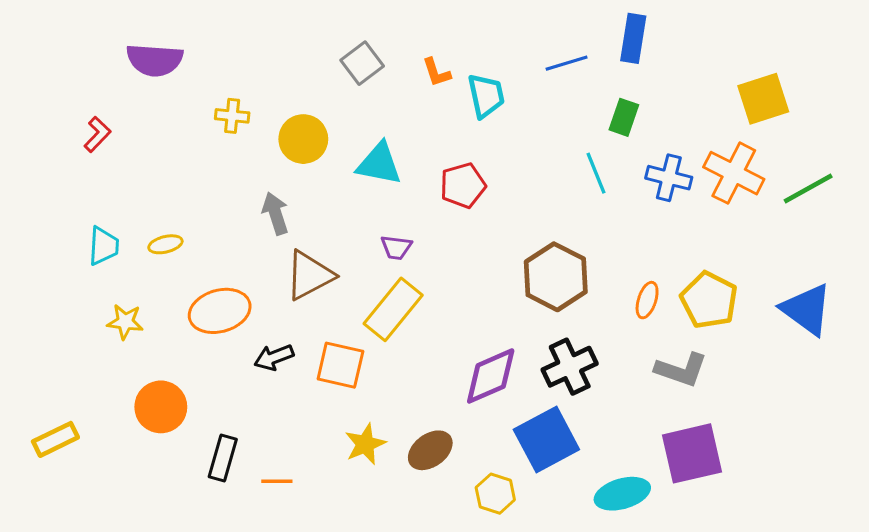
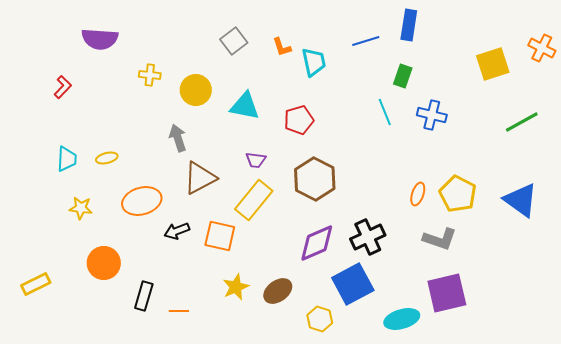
orange cross: (734, 173) -> (542, 48), moved, size x0.7
brown hexagon: (556, 277) -> (315, 179), moved

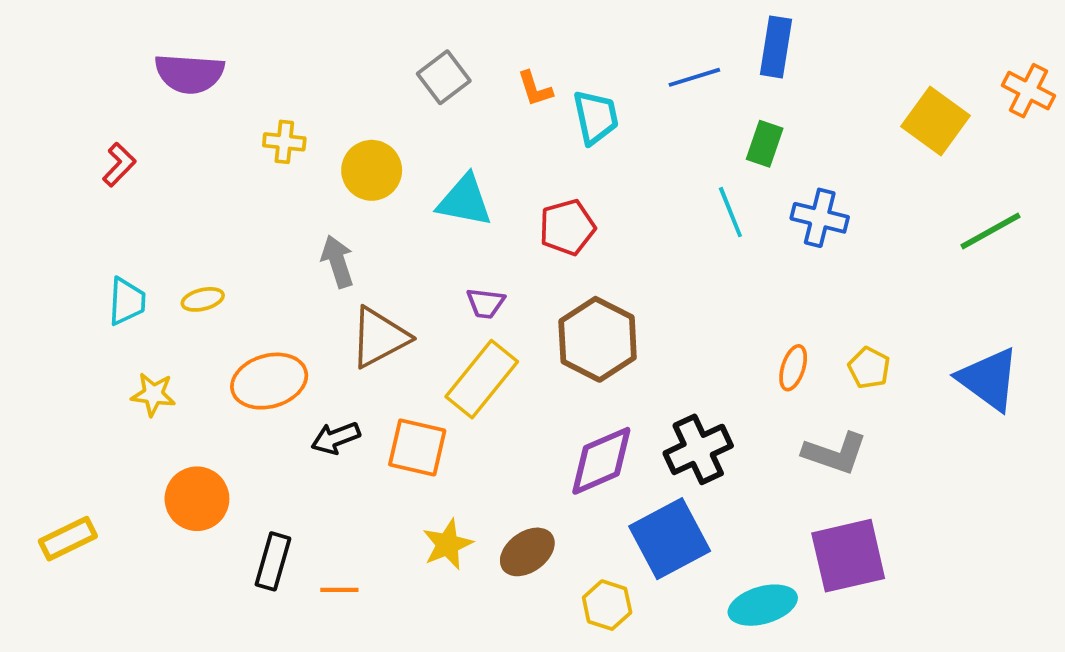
yellow square: (493, 64) -> (935, 121), turned -36
yellow pentagon: (458, 194) -> (869, 368), size x0.6

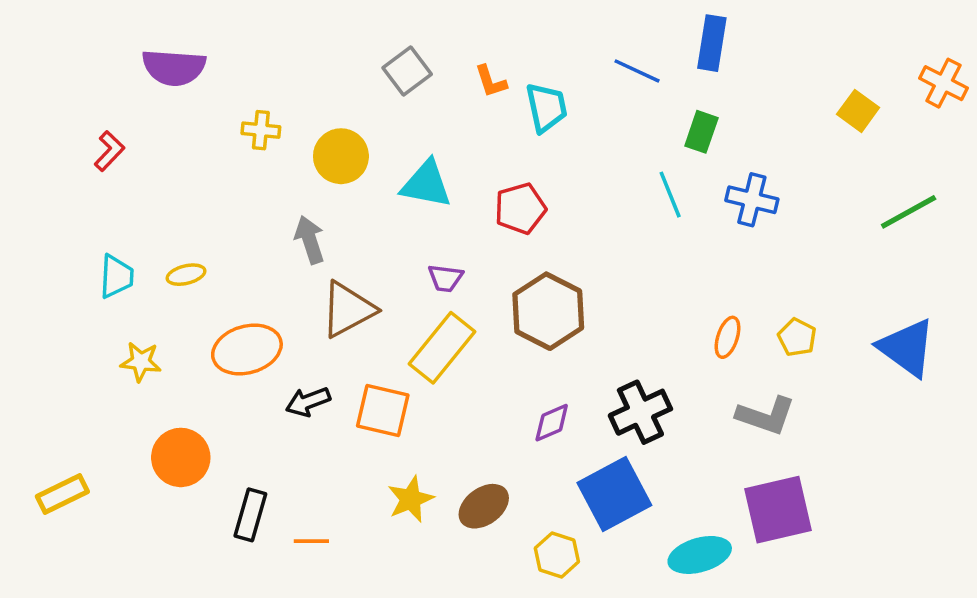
blue line: (694, 77) -> (637, 71), turned 42
yellow square: (935, 121) -> (858, 111), size x0.7
purple diamond: (601, 461) -> (552, 423), size x0.6

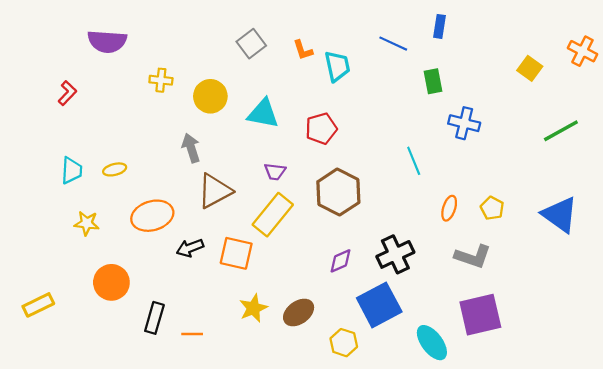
blue rectangle: (712, 43) -> (439, 26), size x0.7
green rectangle: (701, 132) -> (433, 81), turned -30
cyan line: (670, 195) -> (414, 161), moved
cyan ellipse: (700, 555) -> (432, 343), turned 69

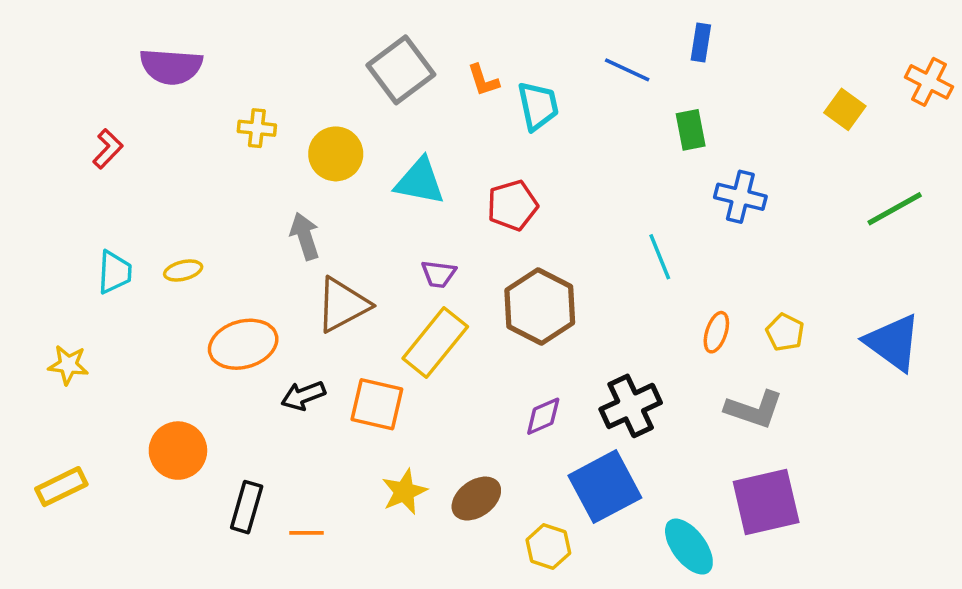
gray square: (251, 44) -> (401, 70), size x1.4
yellow star: (87, 223) -> (68, 365), moved

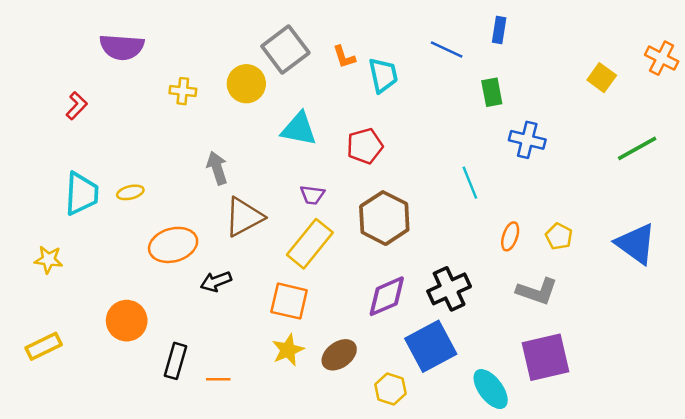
yellow circle: (336, 154) -> (246, 84), moved
cyan trapezoid: (115, 272) -> (81, 194), size x1.4
orange square: (377, 404) -> (289, 301), moved
purple diamond: (543, 416) -> (387, 296), size x1.5

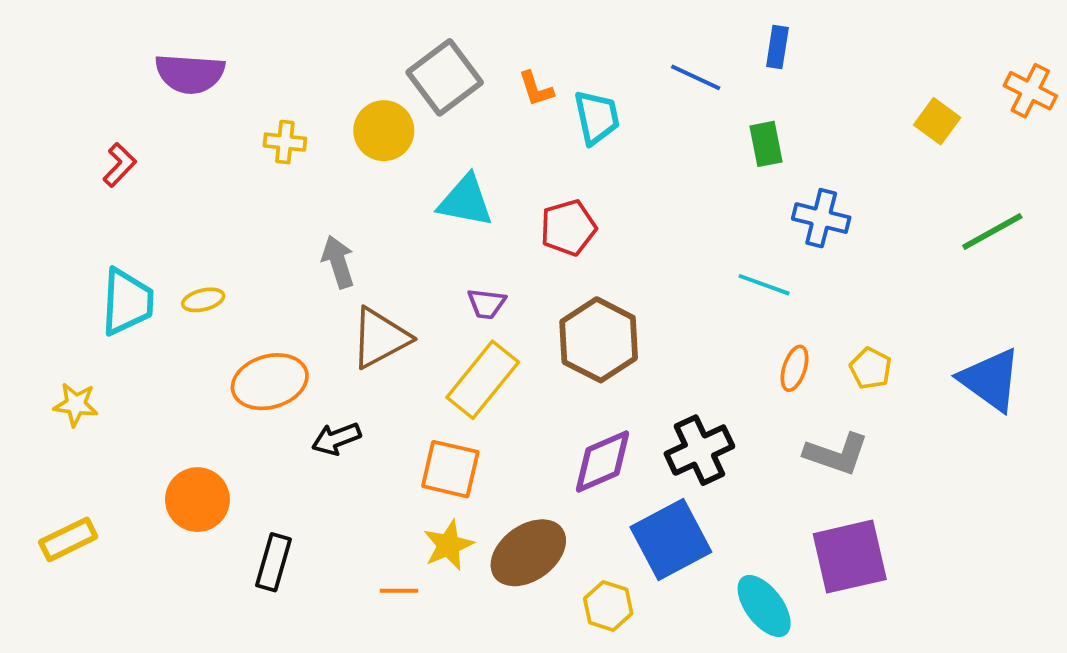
cyan line: (470, 183) -> (764, 285), moved, turned -48
brown ellipse: (339, 355) -> (528, 553), size x1.4
orange line: (218, 379) -> (399, 591), moved

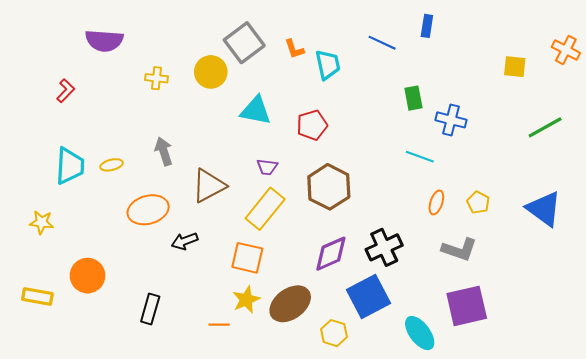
yellow square: (937, 121) -> (515, 67), turned -30
green rectangle: (766, 144) -> (413, 98), moved
gray arrow: (338, 262) -> (164, 151), moved
orange circle: (197, 500) -> (88, 276), moved
yellow rectangle: (68, 539) -> (37, 296), turned 36

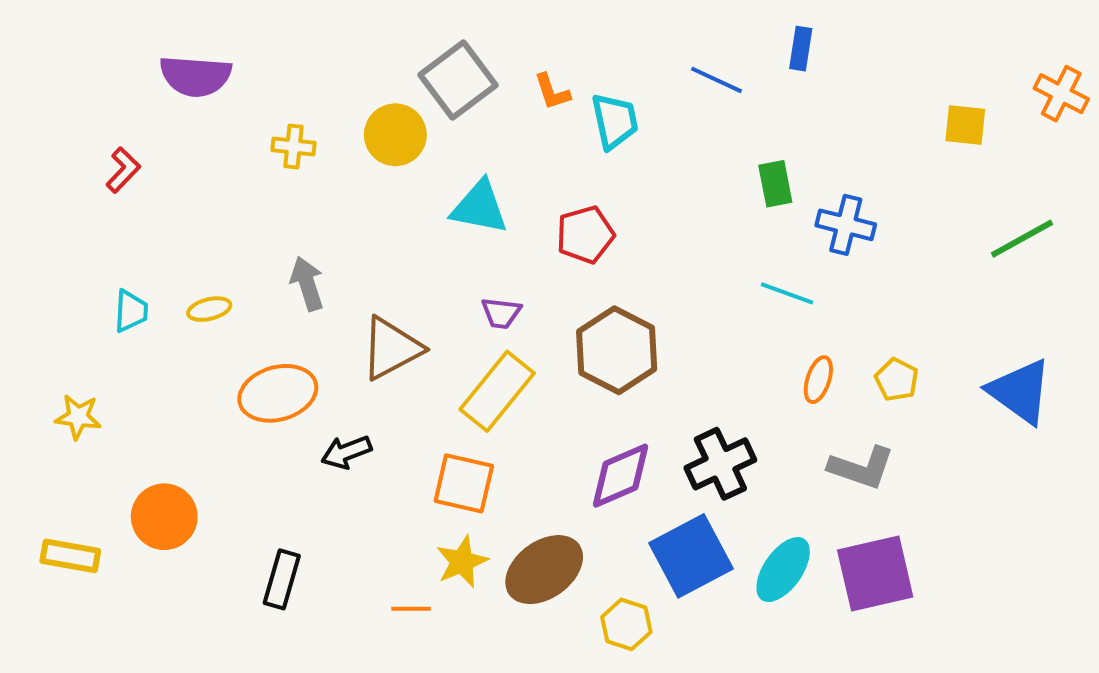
cyan trapezoid: (70, 166) -> (131, 311), size x0.6
cyan ellipse: (420, 333) -> (783, 570), moved, turned 72

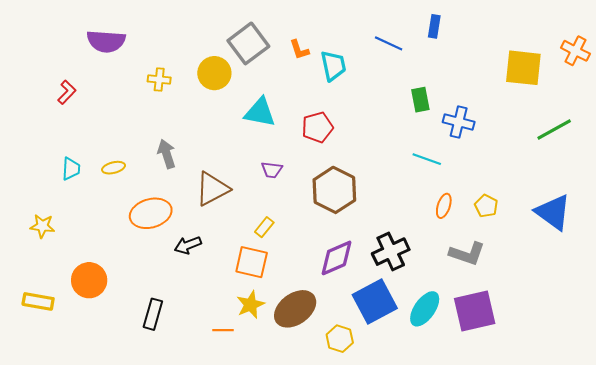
yellow square: (965, 125) -> (523, 68), size x1.6
yellow rectangle: (497, 391) -> (264, 227), moved, size x0.5

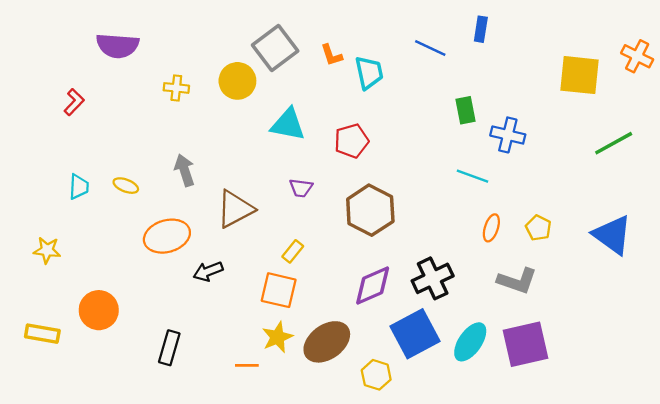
yellow ellipse: (114, 168) -> (126, 186), turned 35

